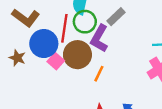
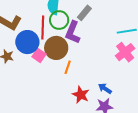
orange line: (99, 74) -> (68, 67), moved

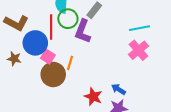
brown circle: (56, 48) -> (53, 74), moved
orange line: (68, 67) -> (70, 63), moved

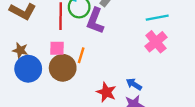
blue circle: (35, 43) -> (28, 69), moved
pink square: (48, 57) -> (57, 48), turned -32

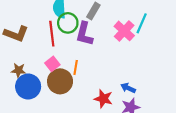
cyan line: (157, 18) -> (142, 23), turned -48
pink cross: (156, 42) -> (124, 31), moved
pink square: (57, 48) -> (52, 64), turned -32

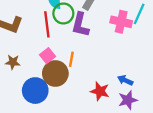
pink cross: (124, 31) -> (121, 22), turned -30
blue circle: (28, 86) -> (35, 91), moved

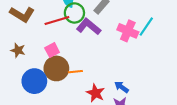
red line: (47, 24) -> (57, 21), turned 70
purple L-shape: (80, 25) -> (89, 27), turned 105
orange line: (71, 59) -> (75, 72), moved, turned 64

